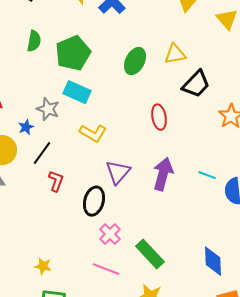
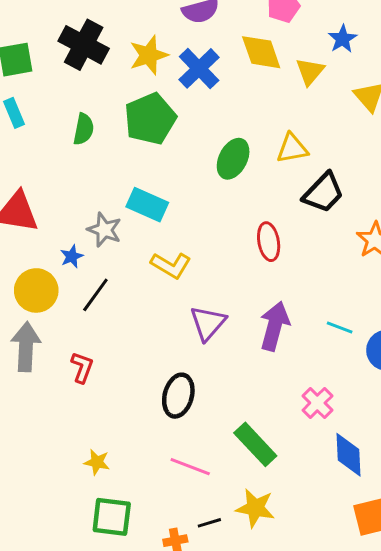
green pentagon: (73, 53) -> (150, 119), moved
red L-shape: (56, 181) -> (82, 367), moved
black ellipse: (94, 201) -> (178, 396), moved
pink cross: (110, 234) -> (317, 403), moved

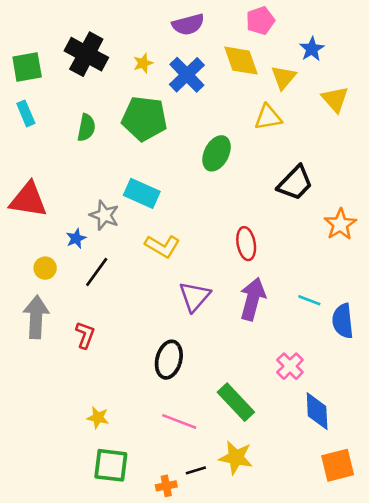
yellow star: (149, 55) -> (143, 63), size x0.6
green pentagon: (150, 119) -> (144, 119), turned 30
yellow triangle: (292, 148) -> (268, 117), moved
red ellipse: (269, 242) -> (246, 244), moved
yellow circle: (36, 290) -> (45, 268), size x0.6

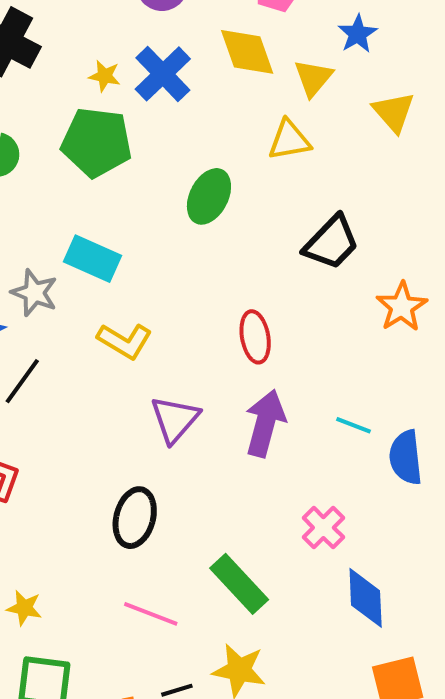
yellow star: (143, 63) -> (105, 76), moved, turned 30

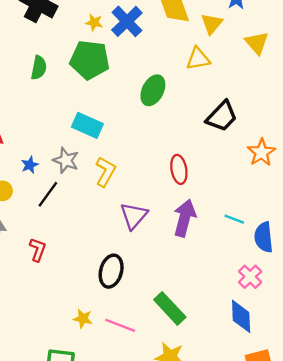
gray star: (34, 293) -> (66, 160), moved
yellow L-shape: (125, 341) -> (105, 172), turned -92
pink cross: (323, 528) -> (250, 277), moved
yellow star: (24, 608) -> (83, 319), moved

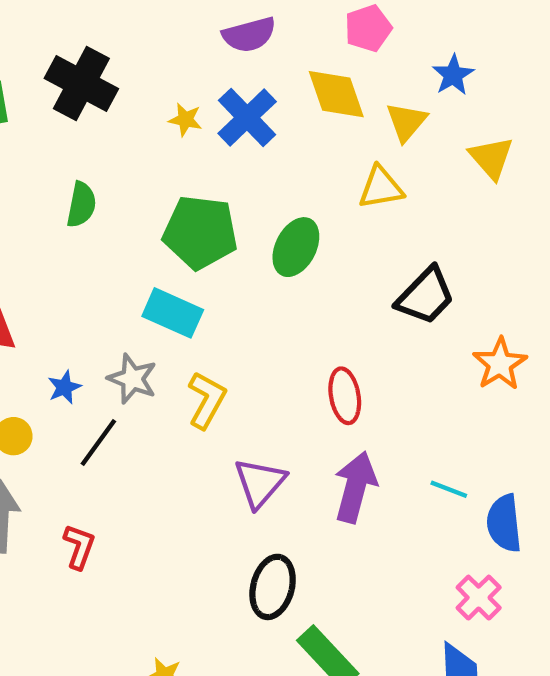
green pentagon: (90, 60) -> (200, 232), moved
black ellipse: (111, 271) -> (273, 587), moved

